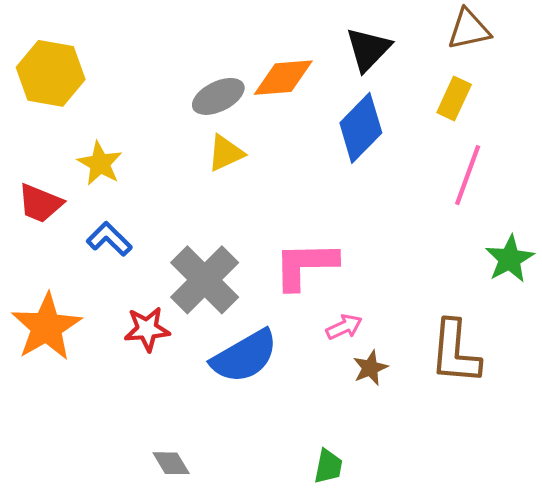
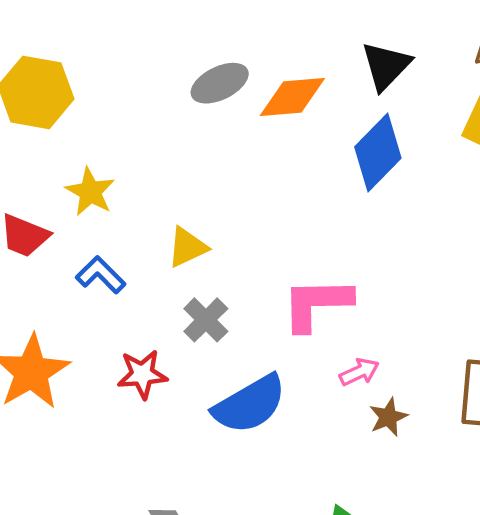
gray ellipse: (218, 96) -> (220, 83), moved
yellow triangle: (226, 153) -> (187, 247), moved
gray cross: (205, 280) -> (206, 320), size x0.6

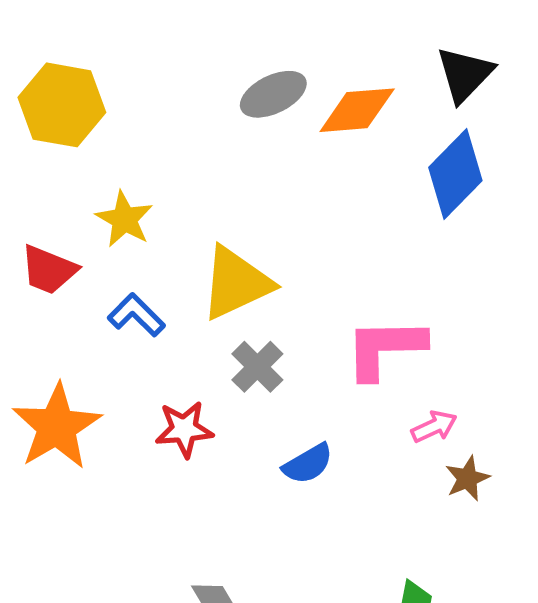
yellow triangle: (187, 247) -> (236, 283), size x1.6
blue semicircle: (250, 404) -> (308, 464), size x0.6

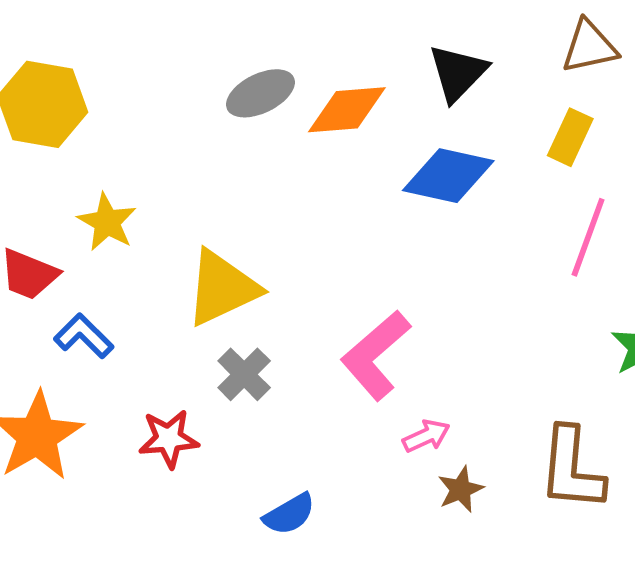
blue diamond: (455, 174) -> (448, 176), turned 58
blue L-shape: (136, 315) -> (84, 336), moved
pink L-shape: (385, 348) -> (376, 355), turned -40
blue semicircle: (308, 464) -> (289, 514), moved

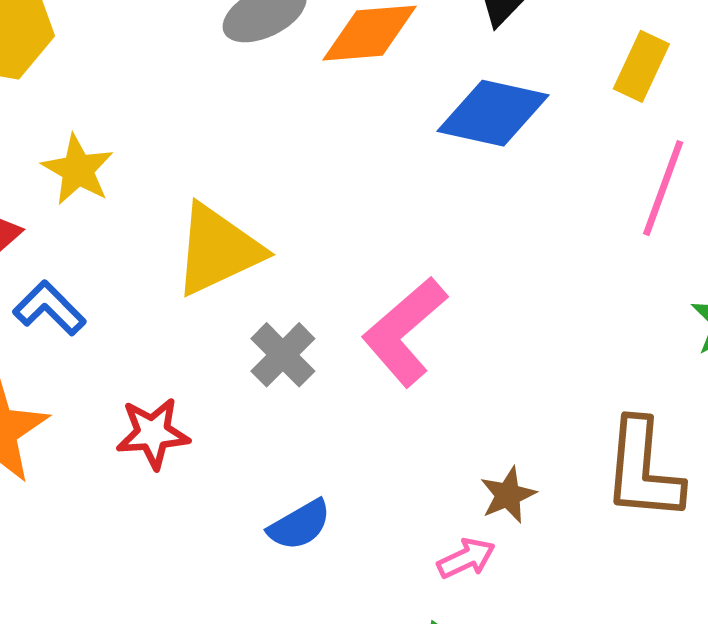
gray cross: (244, 374) -> (283, 355), moved
pink arrow: (426, 436) -> (466, 558), moved

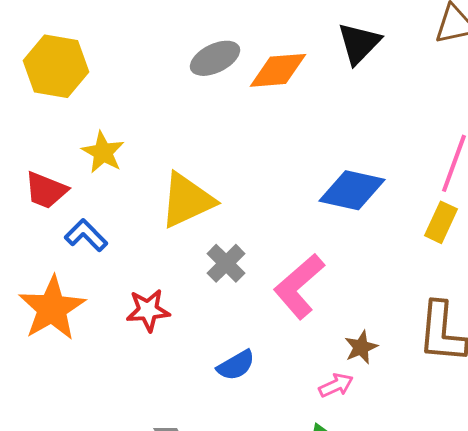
yellow rectangle: (641, 66) -> (441, 222), moved
blue diamond: (493, 113) -> (352, 190), moved
pink L-shape: (405, 332) -> (299, 286), moved

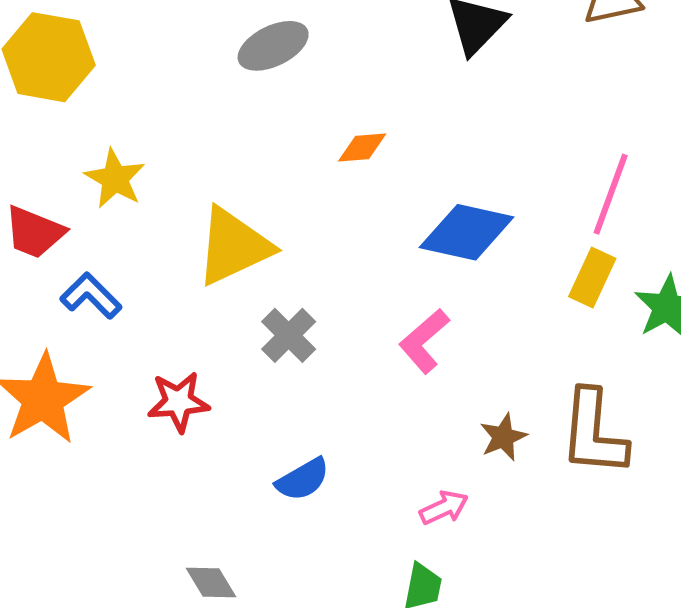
orange diamond: (278, 70) -> (362, 148), moved, size x0.6
pink L-shape: (299, 286) -> (424, 341), moved, size x0.7
brown star: (361, 347) -> (503, 437), moved

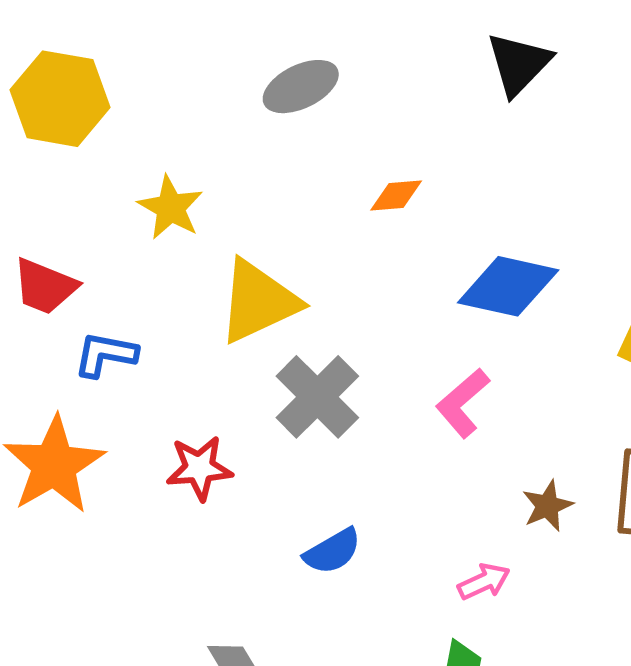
yellow star: (115, 179) -> (171, 208), moved
blue L-shape: (91, 296) -> (105, 354), turned -34
gray cross: (289, 335) -> (317, 397), size x1.4

